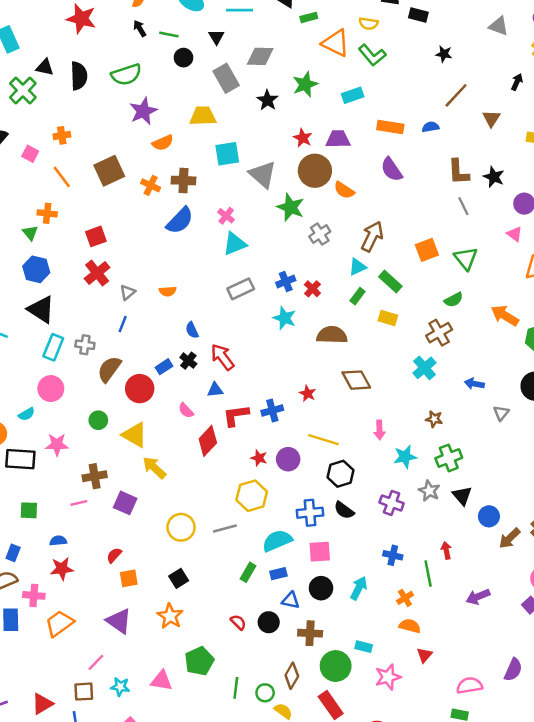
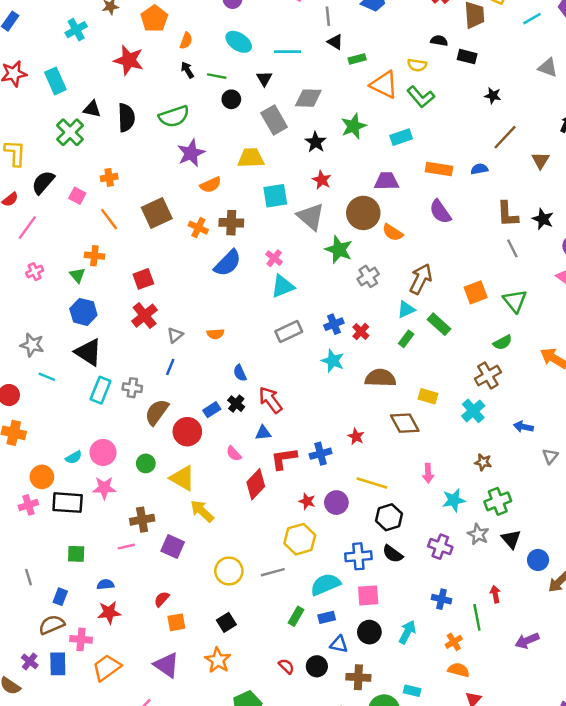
red star: (303, 138) -> (322, 180), moved
yellow rectangle: (388, 318) -> (428, 396), moved
pink circle: (51, 389) -> (103, 452), moved

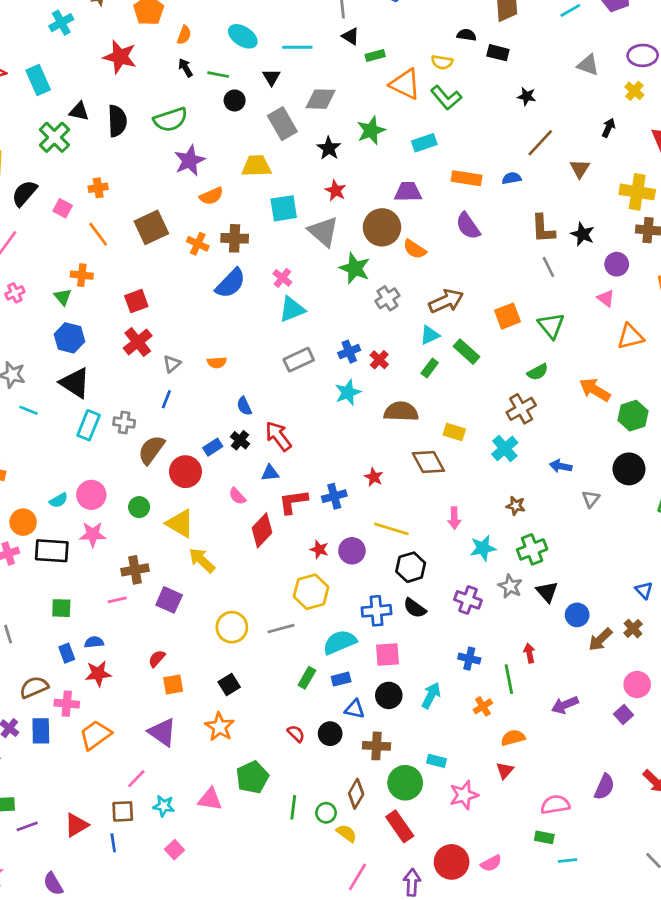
brown arrow: (421, 279) -> (446, 301), turned 40
cyan star: (333, 361) -> (348, 392), turned 30
blue rectangle: (60, 597) -> (67, 653), moved, turned -42
orange semicircle: (459, 670) -> (513, 738), moved, turned -30

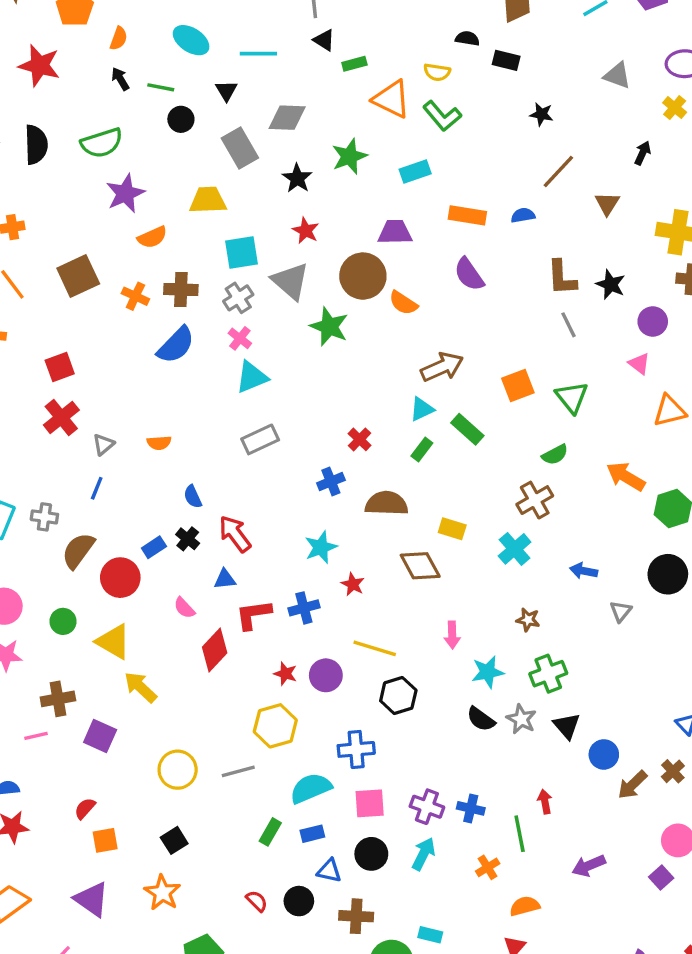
gray cross: (387, 298) -> (238, 298), moved
blue cross: (349, 352) -> (331, 482), moved
cyan star: (348, 392) -> (321, 547), moved
purple cross: (468, 600) -> (427, 807), moved
black semicircle: (415, 608) -> (481, 719), moved

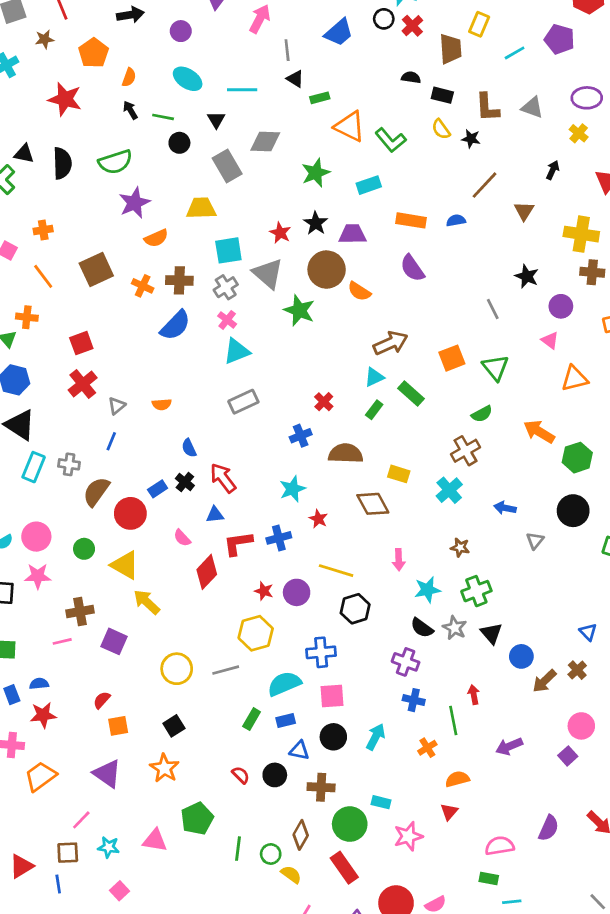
yellow semicircle: (437, 72) -> (441, 129), moved, turned 45
black star: (297, 178) -> (316, 223), moved
brown L-shape: (562, 278) -> (487, 107), moved
purple cross: (427, 807) -> (406, 662), moved

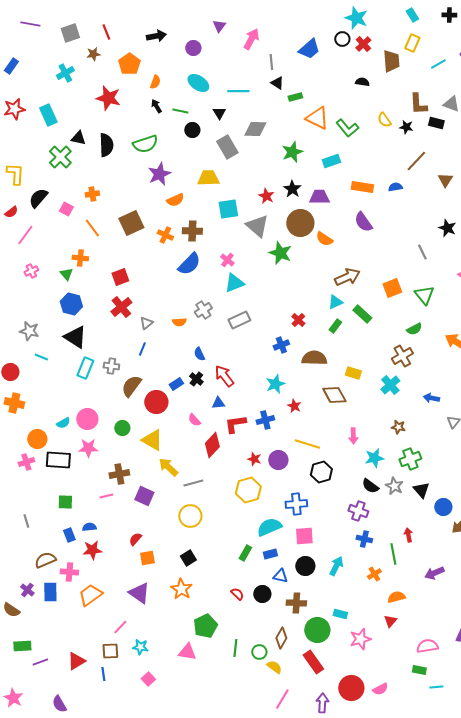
black rectangle: (442, 95) -> (436, 123), moved
gray cross: (226, 287) -> (203, 310), moved
gray line: (226, 670) -> (193, 483), moved
pink triangle: (155, 840) -> (187, 652), moved

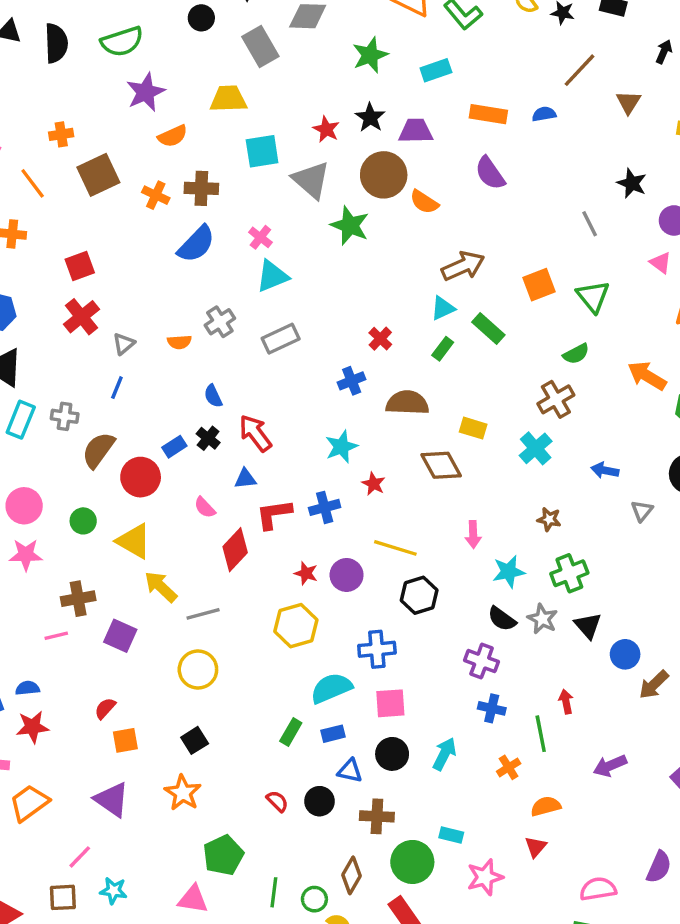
orange cross: (92, 194) -> (61, 134), moved

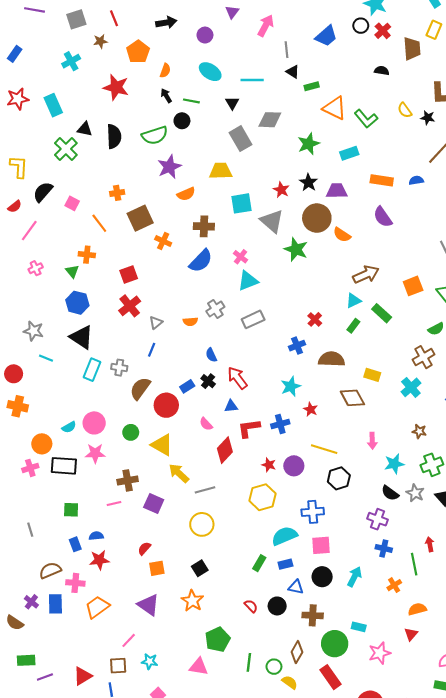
black circle: (201, 18) -> (182, 121), moved
orange cross: (156, 195) -> (163, 241), moved

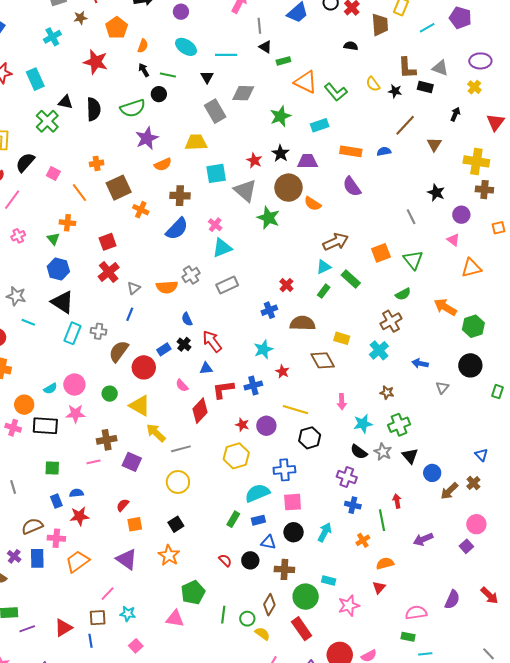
orange semicircle: (190, 322) -> (167, 287), size x1.5
pink cross: (30, 468) -> (13, 428), turned 35

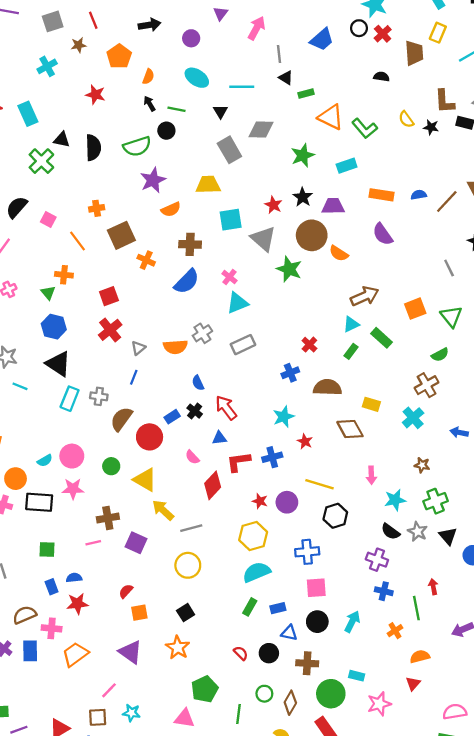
red star: (96, 62) -> (95, 95), size x0.7
brown line: (405, 125) -> (447, 202), moved
cyan semicircle: (257, 493) -> (256, 572), moved
green circle: (247, 619) -> (264, 694), moved

